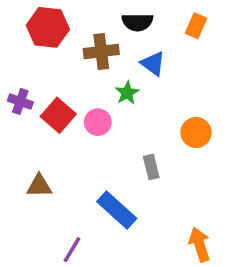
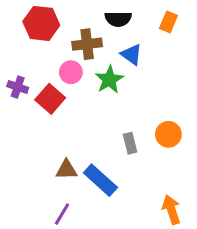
green star: (127, 93) -> (109, 80), size x1.4
pink circle: (98, 122) -> (71, 72), moved
orange circle: (196, 132) -> (168, 134), moved
brown triangle: (39, 186) -> (66, 170), moved

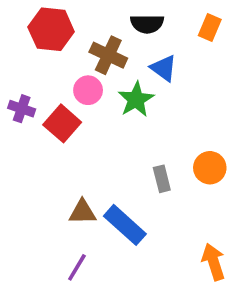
brown cross: (87, 44) -> (108, 55), turned 32

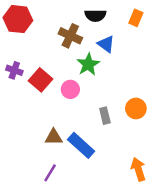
red hexagon: (51, 29) -> (18, 19), moved
pink circle: (88, 90) -> (70, 89), moved

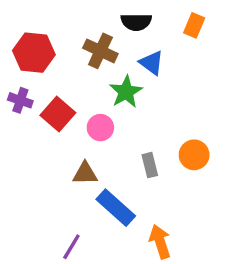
red hexagon: (18, 19) -> (34, 53), moved
brown triangle: (54, 137) -> (85, 174), moved
orange arrow: (138, 169) -> (160, 242), moved

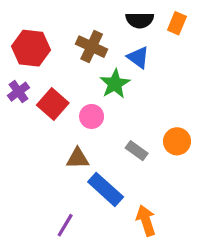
black semicircle: (136, 22) -> (140, 20), moved
purple cross: (20, 100) -> (19, 92), turned 35
gray rectangle: (150, 165) -> (137, 151), turned -40

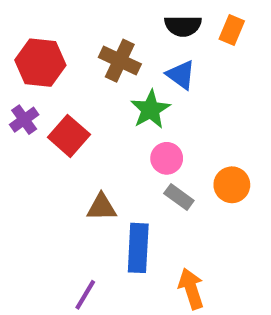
pink circle: (92, 116) -> (167, 158), moved
blue rectangle: (106, 189) -> (138, 248), turned 51

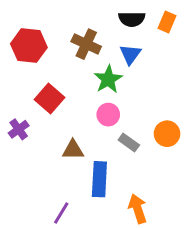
blue triangle: (181, 75) -> (130, 54), turned 30
purple cross: (24, 120) -> (19, 129), moved
pink circle: (167, 158) -> (108, 115), moved

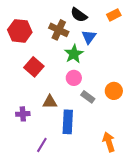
black semicircle: (132, 19) -> (79, 15), moved, turned 36
orange rectangle: (167, 22) -> (114, 15), turned 40
purple cross: (19, 129) -> (23, 114), moved, turned 32
orange arrow: (138, 209) -> (109, 142), moved

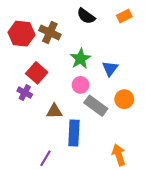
brown cross: (59, 30) -> (50, 32), moved
blue triangle: (89, 37) -> (110, 69), moved
gray rectangle: (88, 97) -> (96, 106), size x1.5
purple cross: (23, 114) -> (25, 93), moved, turned 32

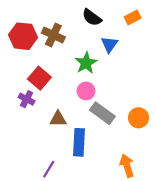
blue triangle: (110, 69) -> (109, 44), moved
orange circle: (124, 99) -> (139, 118), moved

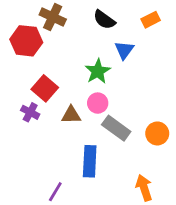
brown cross: (53, 35) -> (53, 17), moved
brown triangle: (58, 119) -> (71, 115), moved

